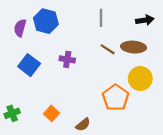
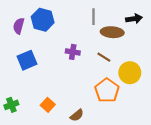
brown ellipse: (134, 47) -> (112, 32), moved
brown line: (108, 49) -> (104, 57), moved
purple cross: (67, 59) -> (73, 52), moved
blue square: (29, 65) -> (27, 60), turned 30

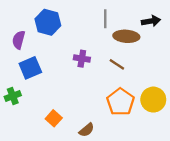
purple semicircle: (19, 26) -> (19, 40), moved
yellow circle: (130, 73) -> (153, 100), moved
green cross: (11, 105) -> (13, 96), moved

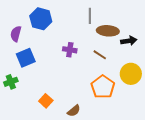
black arrow: (151, 21) -> (129, 41), moved
yellow circle: (153, 100) -> (131, 74), moved

